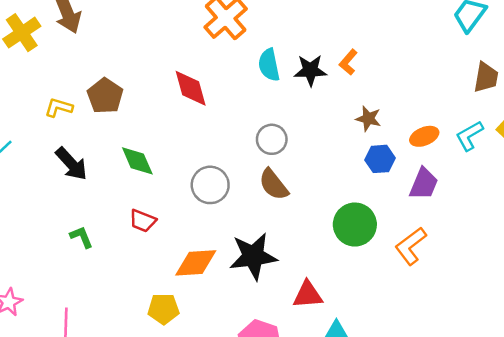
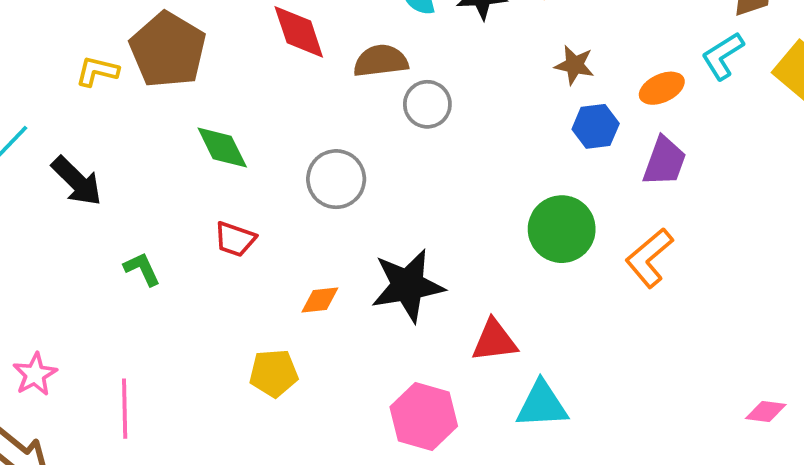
brown pentagon: (105, 96) -> (168, 50), size x1.4
cyan L-shape: (469, 136) -> (723, 56), moved
black arrow: (71, 164) -> (77, 181), moved
brown semicircle: (274, 184) -> (381, 61), moved, turned 124
orange diamond: (196, 263) -> (320, 300), size x0.6

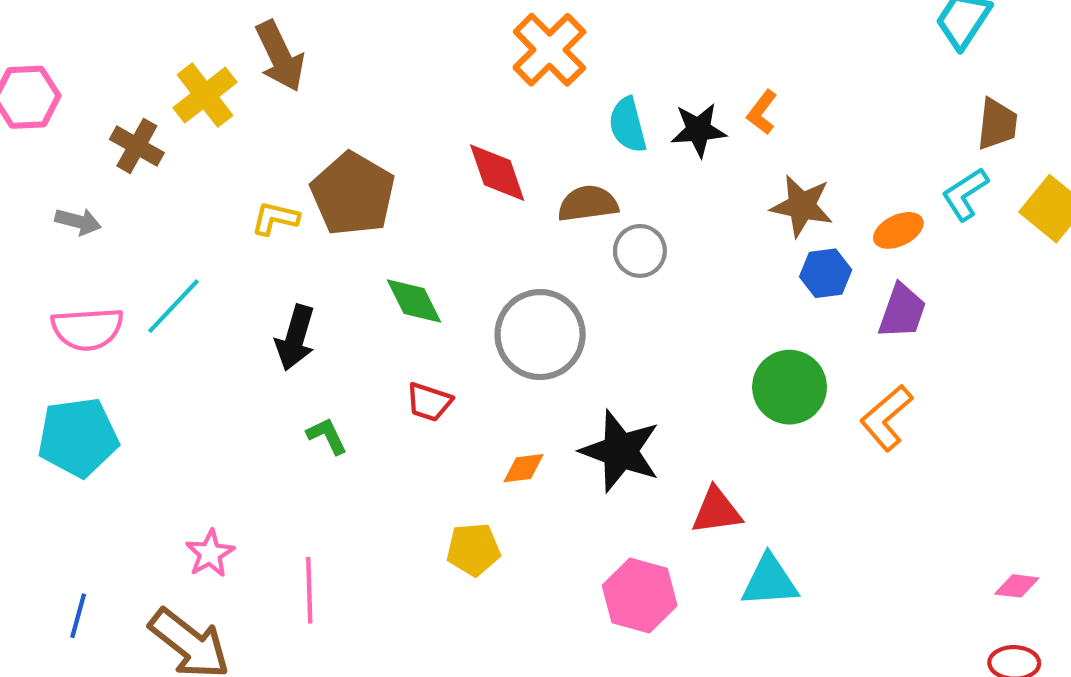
brown star: (574, 65) -> (802, 206), size x1.4
gray circle: (336, 179) -> (540, 335), size x1.4
black arrow: (77, 181) -> (295, 338), moved, turned 62
black star: (408, 285) -> (620, 451), turned 30

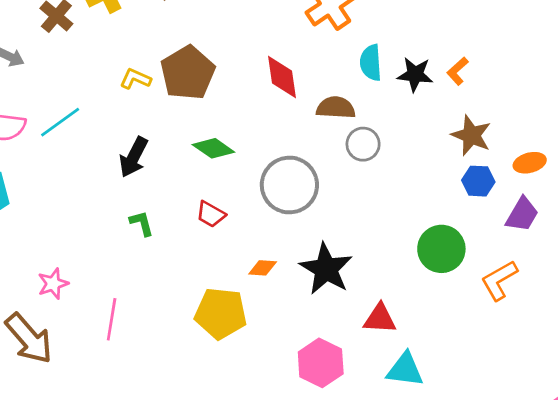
green diamond: (414, 301) -> (213, 148), turned -39
yellow pentagon: (473, 549) -> (221, 313), size x1.5

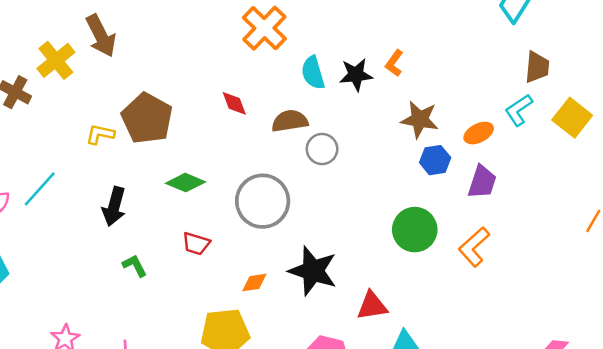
red diamond: (282, 77) -> (234, 103), size x0.7

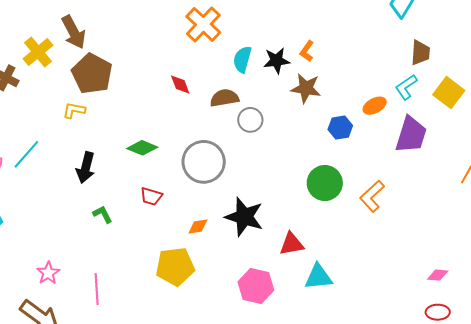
cyan semicircle: (313, 73) -> (242, 59), turned 32
brown pentagon: (147, 118) -> (92, 74), moved
brown star: (420, 119) -> (306, 88), moved
purple trapezoid: (482, 182) -> (411, 135), moved, size x1.4

